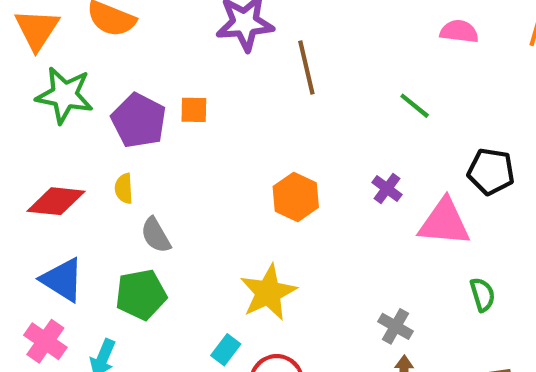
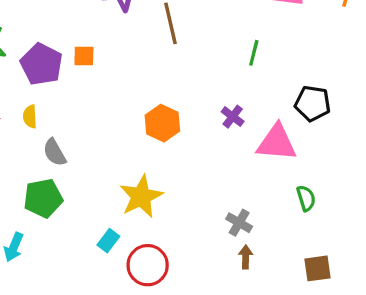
green line: (415, 106) -> (254, 53), turned 65

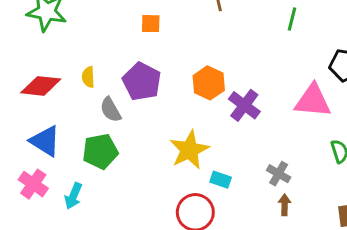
orange square: (84, 56) -> (151, 24), moved
purple pentagon: (41, 64) -> (142, 81), moved
purple cross: (233, 117) -> (244, 105), moved, size x1.5
cyan rectangle: (108, 241) -> (221, 180), moved, turned 72

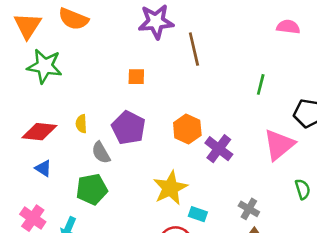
green line: (292, 19) -> (261, 84), moved
pink triangle: (313, 101) -> (279, 145), turned -44
blue triangle: (45, 141) -> (43, 168), moved, size x0.6

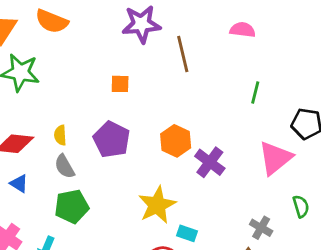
pink semicircle: (288, 27) -> (243, 30), moved
gray semicircle: (101, 153) -> (65, 167), moved
gray cross: (249, 209) -> (261, 228), moved

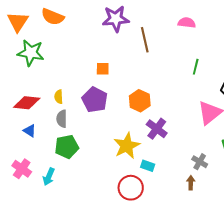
orange square: (120, 84) -> (103, 69), moved
purple cross: (210, 162) -> (157, 129), moved
gray semicircle: (65, 167) -> (62, 119), turned 30

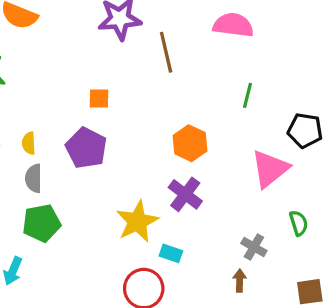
pink semicircle: (187, 23) -> (233, 25), size x1.4
orange hexagon: (140, 101) -> (190, 143), moved

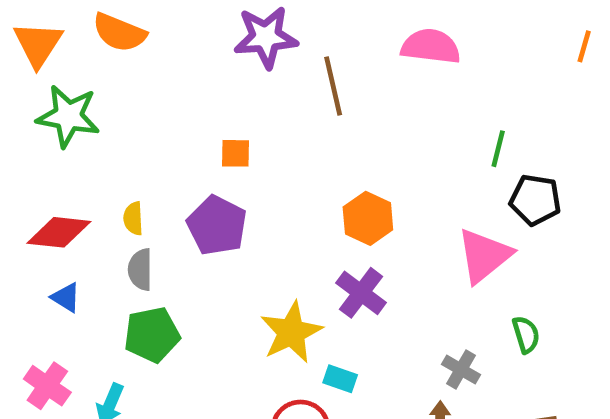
green line: (248, 95) -> (498, 149), moved

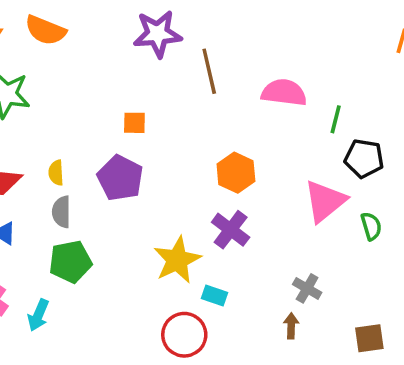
pink semicircle: (431, 46) -> (284, 93), moved
green semicircle: (526, 335) -> (371, 226), moved

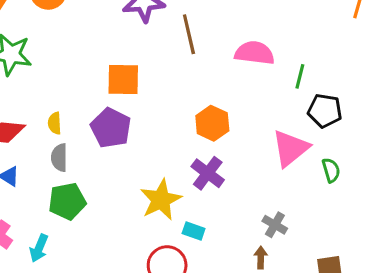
orange square: (134, 123) -> (123, 79), size x1.6

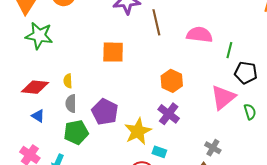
purple pentagon: (111, 128) -> (105, 112), moved

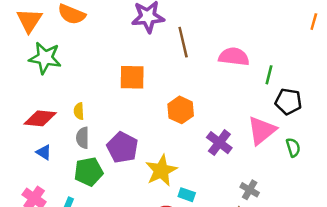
orange hexagon: (172, 81) -> (181, 110), moved
purple cross: (169, 114) -> (219, 143), moved

